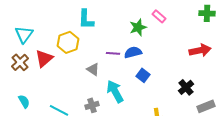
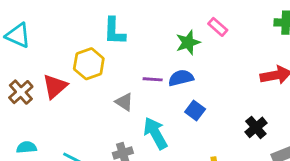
cyan triangle: (24, 34) -> (18, 35), moved, turned -42
cyan semicircle: (24, 101) -> (27, 147), turned -64

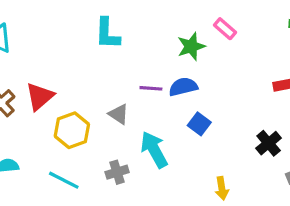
yellow hexagon: (89, 64) -> (72, 130), moved

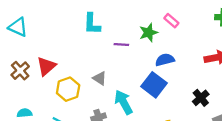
blue semicircle: (183, 87) -> (165, 60), moved
purple line: (151, 88) -> (121, 45), moved
blue square: (199, 124) -> (154, 85), size x1.6

